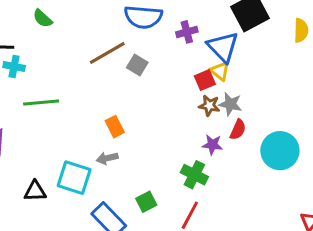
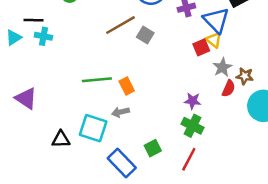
green line: (41, 103) -> (97, 80), moved
gray star: (230, 104) -> (222, 67), turned 30
brown star: (209, 106) -> (245, 76), moved
purple star: (212, 145) -> (193, 101), moved

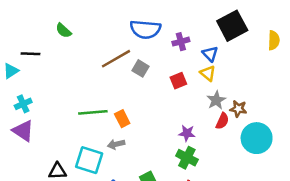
blue triangle: (216, 20) -> (210, 54), size x0.6
cyan cross: (43, 36) -> (23, 104), moved, turned -35
red square: (201, 47) -> (178, 81), moved

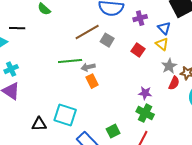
red square: (178, 81) -> (138, 50), turned -32
green line: (93, 112) -> (70, 61), moved
gray arrow: (116, 144) -> (88, 67), moved

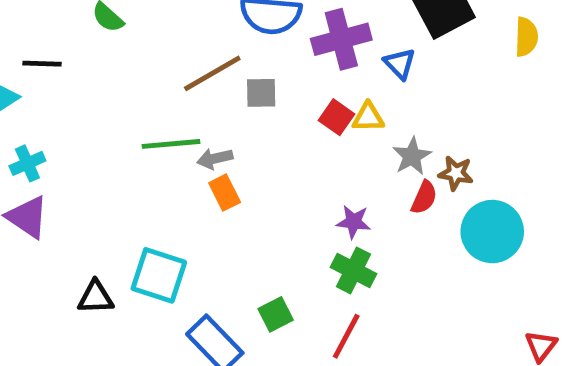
purple cross: (140, 18) -> (341, 39), size x1.6
gray square: (107, 40) -> (261, 93), turned -32
yellow triangle: (162, 44) -> (368, 117), moved, turned -40

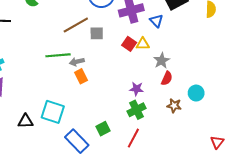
brown star: (456, 173) -> (174, 106), moved
cyan circle: (492, 232) -> (196, 93), size x0.6
green cross: (354, 270) -> (136, 110), turned 36

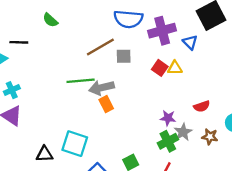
gray star: (162, 61) -> (183, 132), moved
gray arrow: (77, 62) -> (102, 88), size x1.5
red semicircle: (167, 78) -> (202, 106), turned 48

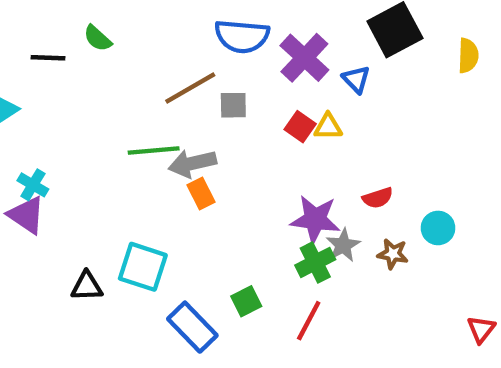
purple cross: (162, 31) -> (304, 58), turned -32
black line: (19, 42) -> (48, 58), moved
cyan cross: (12, 90) -> (33, 185), moved, turned -35
purple star: (168, 118) -> (315, 219), size x1.6

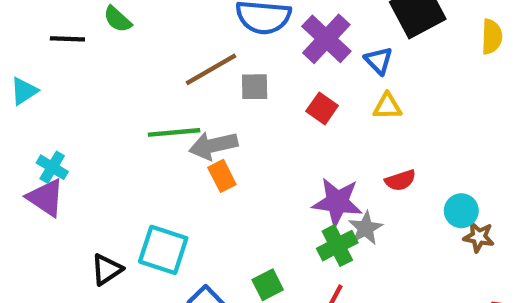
yellow triangle: (328, 127) -> (387, 106), moved
brown star: (393, 254) -> (479, 237), moved
black triangle: (87, 286) -> (107, 269), turned -32

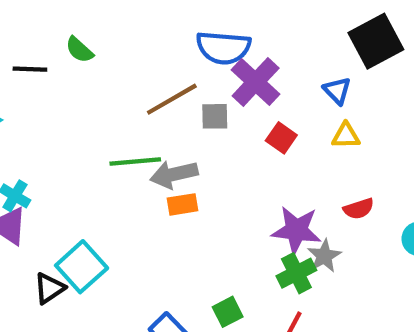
purple cross: (326, 39) -> (256, 82), moved
orange rectangle: (222, 176) -> (183, 204), turned -72
cyan square: (163, 250) -> (82, 267), moved, turned 30
black triangle: (107, 269) -> (49, 288), moved

